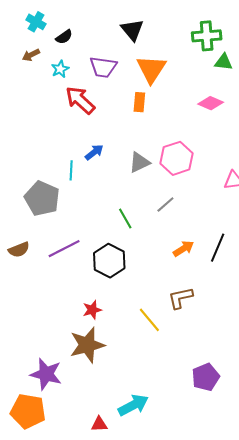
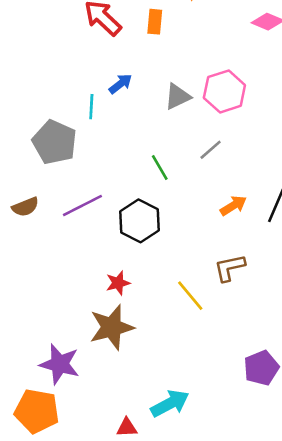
orange rectangle: (139, 102) -> (155, 22), moved

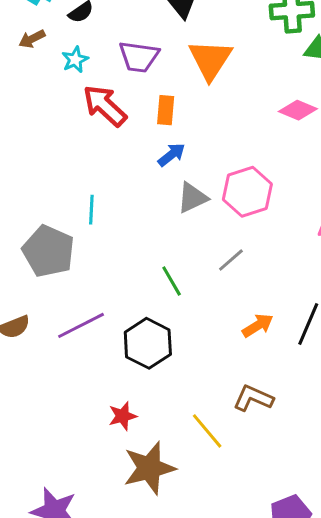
blue arrow: (120, 84) -> (172, 155), moved
brown L-shape: (230, 268) -> (253, 398), turned 36
brown star: (112, 327) -> (149, 468), moved

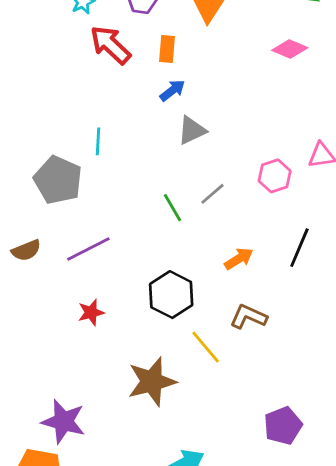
pink hexagon: (247, 192) -> (275, 176), moved, size x0.7
gray line: (231, 260) -> (212, 194), moved
orange arrow: (258, 325) -> (239, 259), moved
black hexagon: (148, 343) -> (171, 295), moved
red star: (123, 416) -> (91, 313), moved

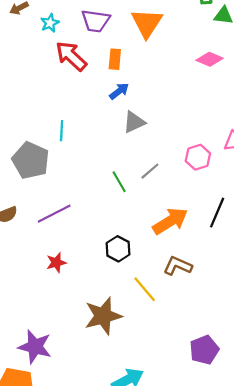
orange arrow: (239, 259) -> (170, 221), size x1.6
black hexagon: (171, 295) -> (118, 249), size x0.7

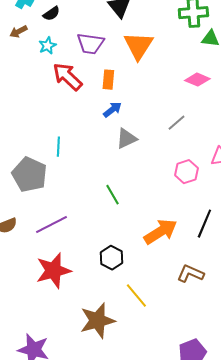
gray line: (150, 171) -> (176, 123), moved
red star: (56, 263) -> (53, 271), size x1.8
brown L-shape: (178, 266) -> (190, 274), moved

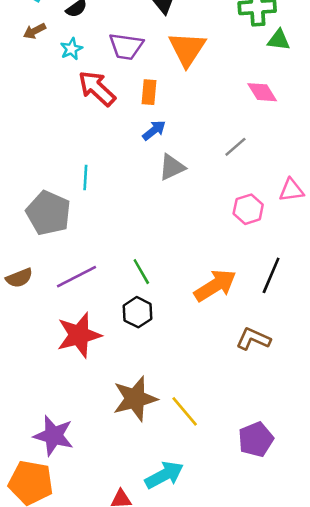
pink diamond: (197, 80) -> (262, 92), turned 35
green line: (112, 195) -> (141, 272), moved
black hexagon: (111, 258) -> (138, 312), moved
yellow line: (136, 296) -> (185, 411), moved

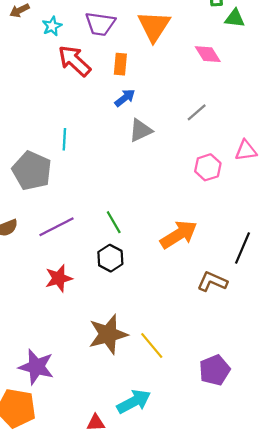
pink diamond: (262, 92) -> (208, 54), moved
black line: (271, 275) -> (243, 248), moved
red star: (79, 335) -> (59, 278), size x0.7

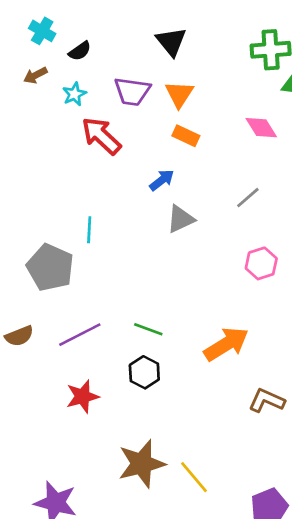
orange triangle: (154, 26) -> (179, 94), moved, size x0.7
orange rectangle: (120, 64) -> (186, 136), moved, turned -70
green line: (114, 222) -> (148, 329), turned -40

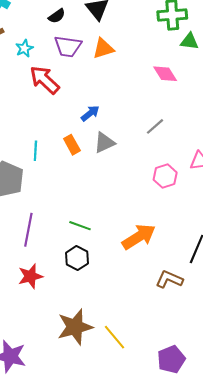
black semicircle: (80, 51) -> (57, 16), moved
orange triangle: (179, 94) -> (103, 48), turned 40
orange rectangle: (186, 136) -> (72, 145), moved, turned 36
purple line: (80, 335) -> (28, 230), turned -52

